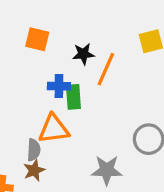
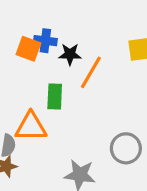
orange square: (37, 39) -> (28, 49), moved
blue cross: (59, 86) -> (45, 41), moved

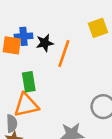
green rectangle: (55, 96) -> (29, 82), moved

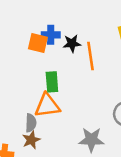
orange line: (64, 54) -> (90, 56), turned -32

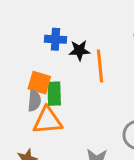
orange square: (38, 43) -> (39, 83), moved
gray semicircle: (31, 123) -> (34, 101), moved

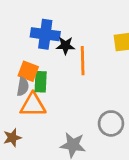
blue cross: (55, 39) -> (45, 34), size x1.5

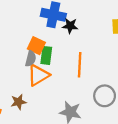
orange line: (83, 61) -> (80, 65), moved
orange triangle: (33, 105) -> (38, 75), turned -35

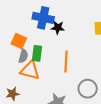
orange square: (36, 46) -> (19, 41), moved
orange triangle: (38, 75) -> (30, 70), turned 45

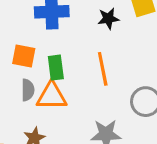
black star: (58, 28) -> (108, 18), moved
gray semicircle: (23, 56) -> (28, 90), moved

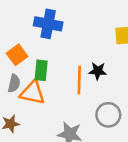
black star: (108, 18) -> (98, 71), moved
orange square: (24, 56) -> (17, 55), turned 30

